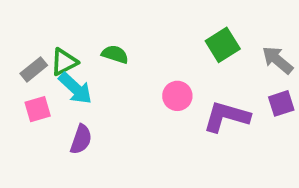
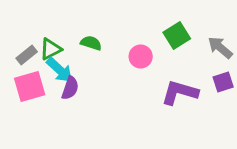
pink circle: (177, 96) -> (141, 56), moved
pink square: (38, 109) -> (30, 87), size x1.5
purple semicircle: (81, 139) -> (70, 88), moved

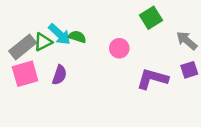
green square: (177, 35) -> (151, 18), moved
gray rectangle: (27, 55) -> (23, 47), size x1.5
cyan arrow: (60, 70) -> (59, 34), moved

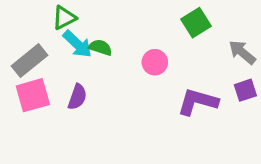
green triangle: (43, 42) -> (64, 18), moved

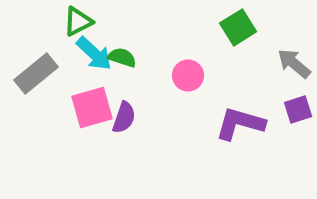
pink square: (33, 95) -> (92, 108), moved
purple semicircle: (77, 97) -> (124, 118), moved

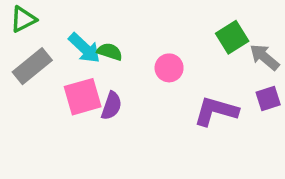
green triangle: (78, 21) -> (23, 19), moved
green square: (238, 27) -> (232, 37), moved

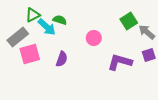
green triangle: (23, 19) -> (33, 15), moved
green semicircle: (110, 52) -> (60, 20), moved
pink square: (83, 97) -> (30, 54), moved

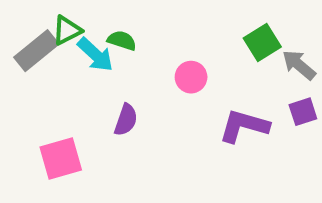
gray rectangle: (18, 37) -> (36, 51), moved
pink square: (30, 54) -> (61, 158), moved

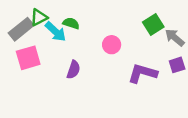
pink square: (61, 158) -> (28, 58), moved

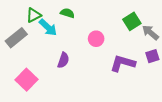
green semicircle: (71, 23) -> (67, 13), moved
gray rectangle: (21, 29) -> (16, 38), moved
pink square: (28, 58) -> (26, 80), moved, turned -30

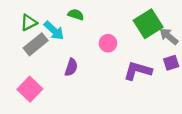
green triangle: (34, 15) -> (29, 23), moved
green square: (132, 21) -> (148, 24), size x1.4
gray rectangle: (16, 38) -> (36, 44), moved

